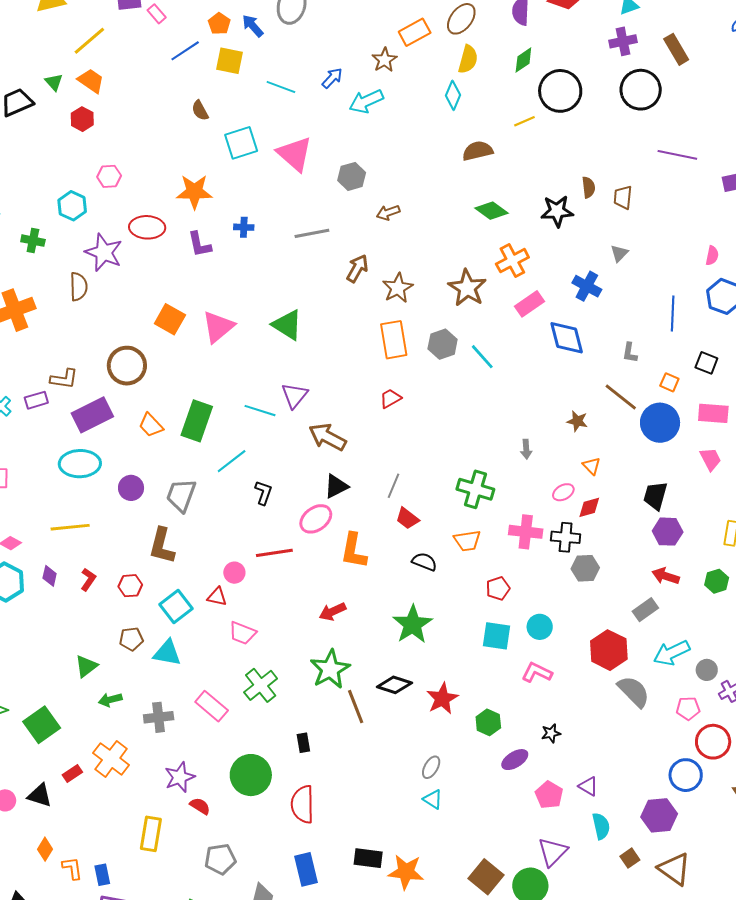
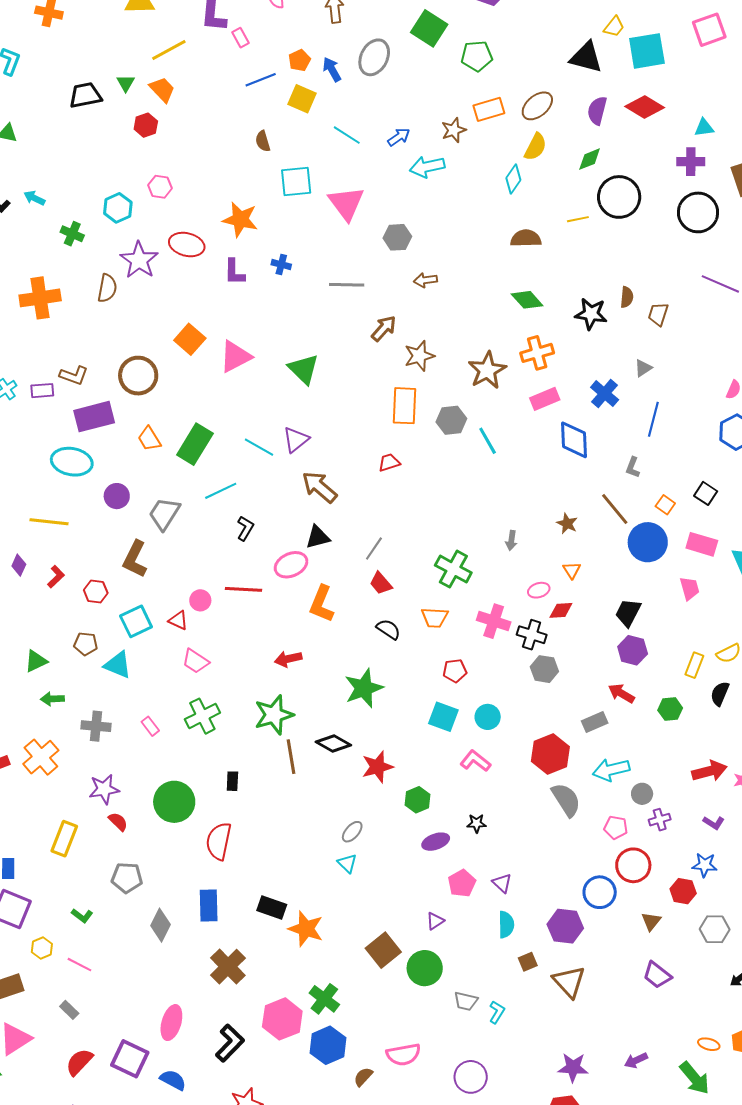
blue line: (673, 314) -> (653, 419), moved
pink rectangle: (212, 706) -> (150, 726), size x0.6
purple triangle: (553, 852) -> (435, 921), moved, size x0.6

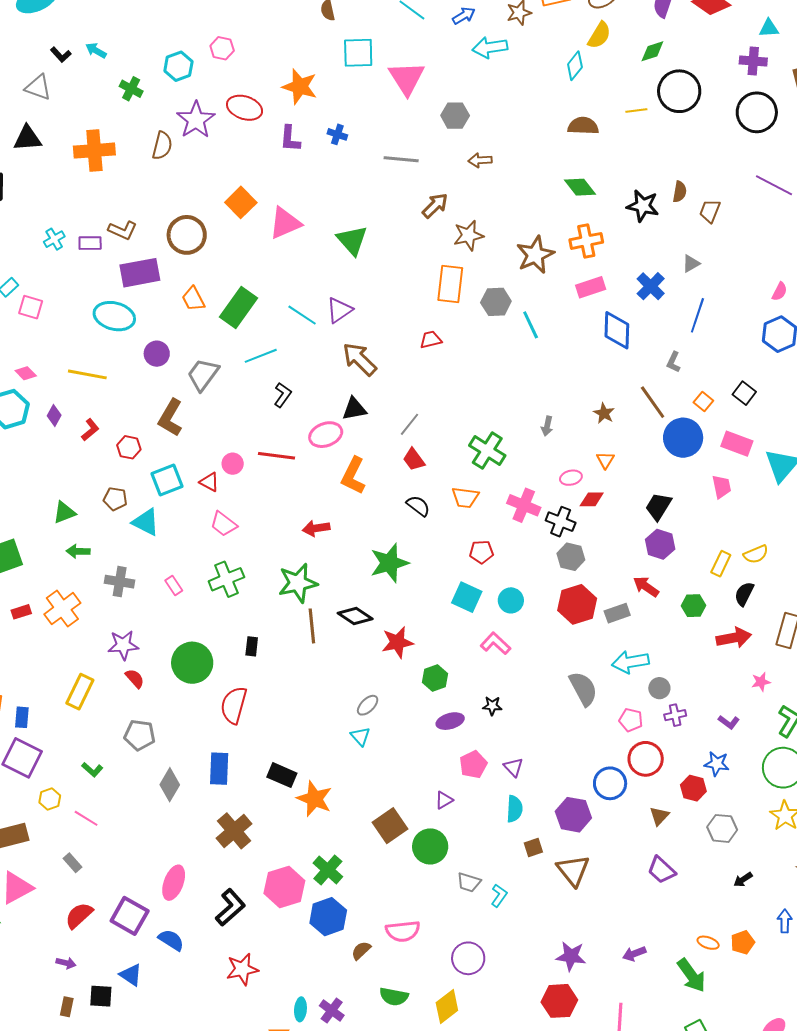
red hexagon: (550, 754) -> (577, 604), moved
red arrow: (709, 771) -> (734, 638), moved

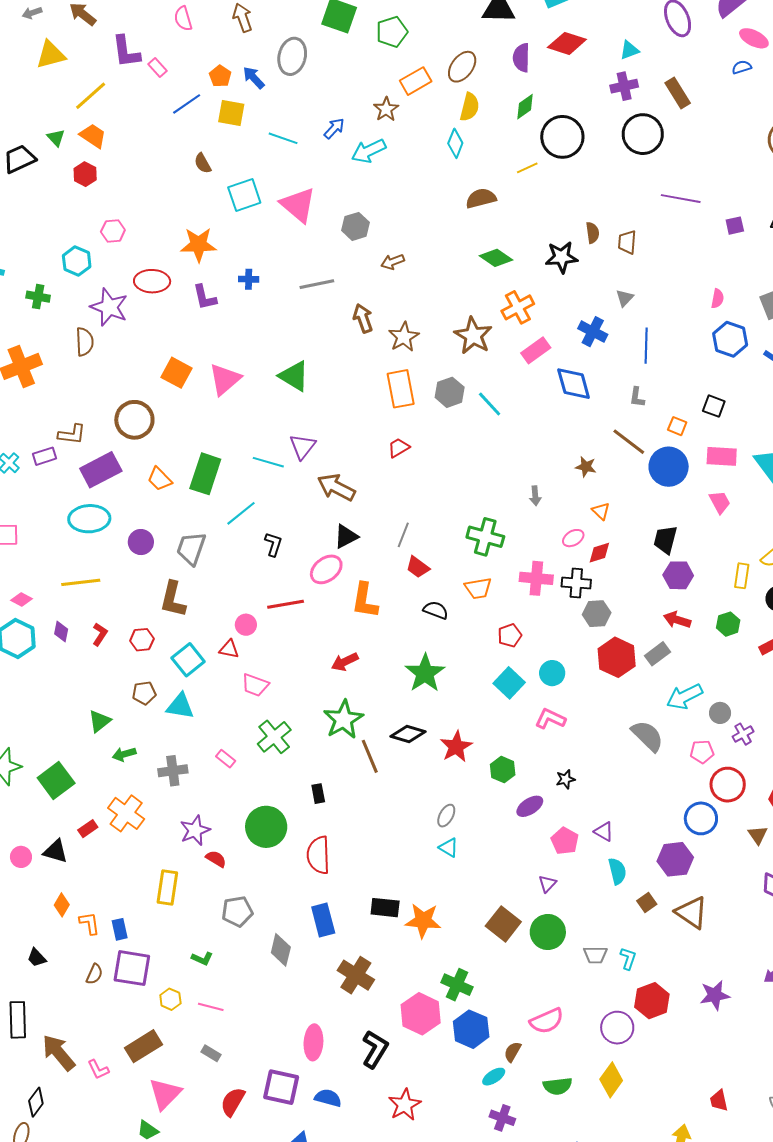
brown arrow: (435, 206) -> (363, 318), turned -48
cyan square: (467, 597) -> (509, 683), turned 36
red hexagon: (559, 1001) -> (652, 1001), moved
cyan ellipse: (300, 1009) -> (494, 1077), moved, turned 70

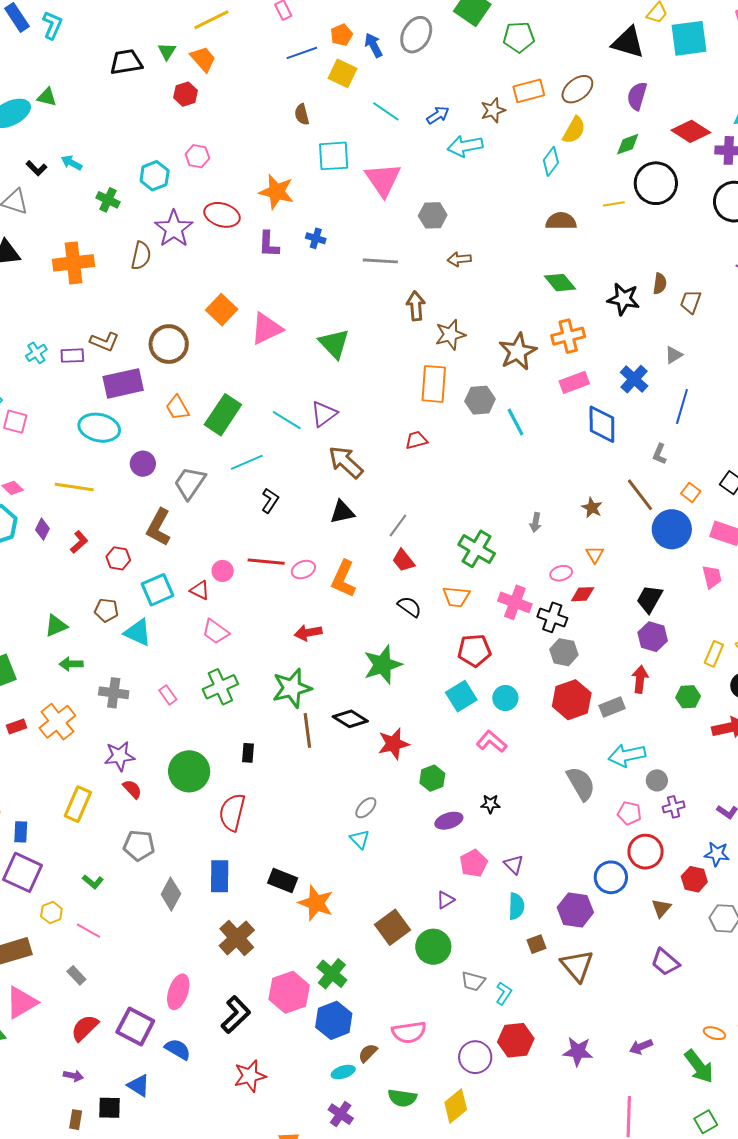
red diamond: (567, 43) -> (691, 131), moved
pink ellipse: (326, 569) -> (303, 570), moved, size x0.7
red arrow: (677, 620) -> (640, 679), turned 64
red pentagon: (510, 635) -> (474, 651), size x1.4

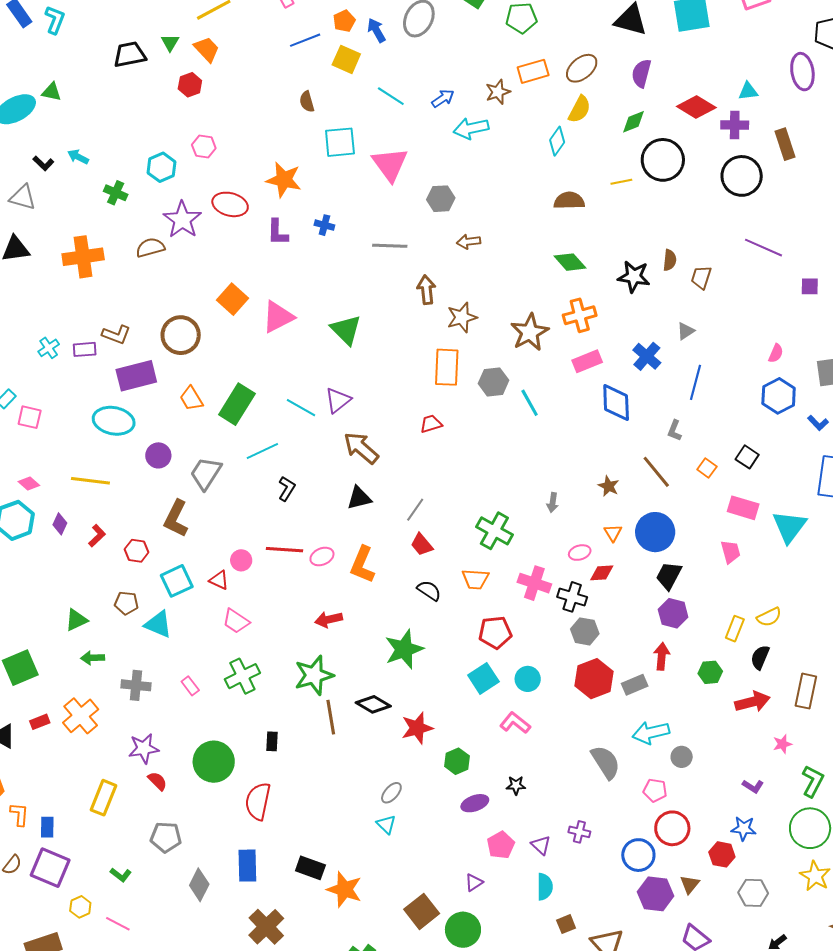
brown semicircle: (141, 256) -> (150, 248), turned -116
blue circle: (672, 529) -> (655, 532), moved
purple cross: (674, 807) -> (579, 832), moved, turned 30
purple hexagon: (575, 910) -> (656, 894), moved

